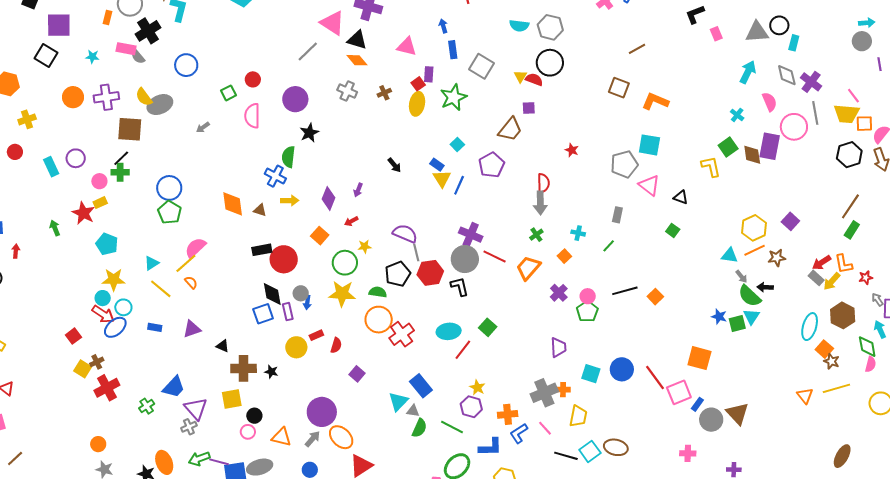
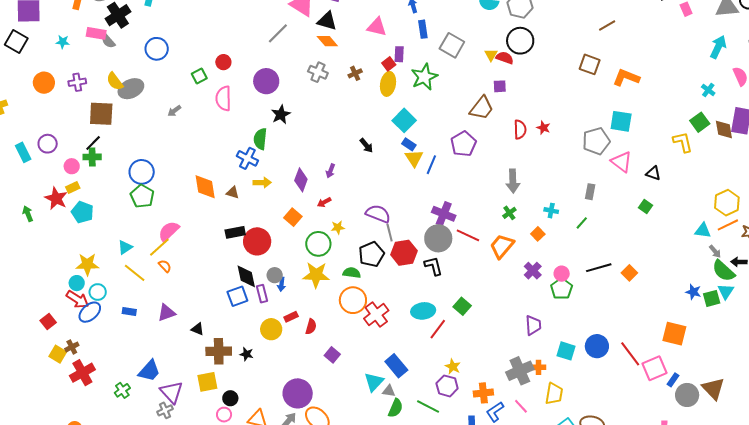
purple cross: (106, 97) -> (77, 82), size x0.7
cyan square: (457, 145) -> (404, 120), moved, size x1.6
red semicircle: (543, 183) -> (520, 130), moved
cyan pentagon: (107, 244) -> (82, 212), moved

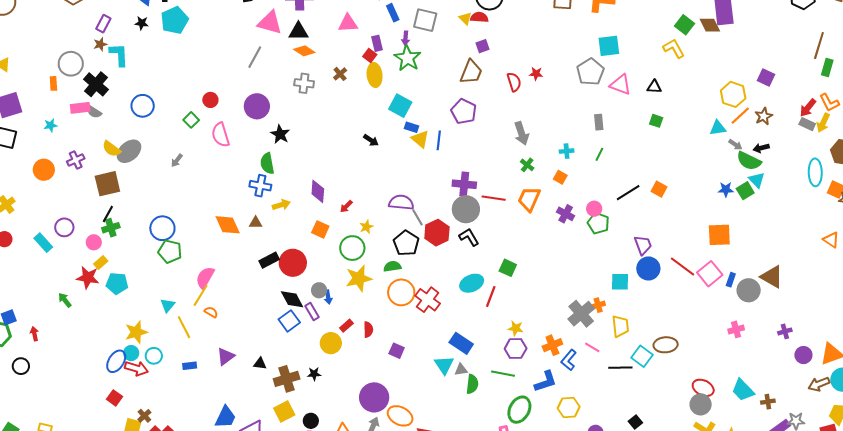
purple arrow: (331, 171) -> (406, 38), moved
yellow line: (135, 273) -> (184, 327), turned 40
blue ellipse: (90, 312) -> (116, 361), moved
purple trapezoid: (533, 325) -> (643, 245), moved

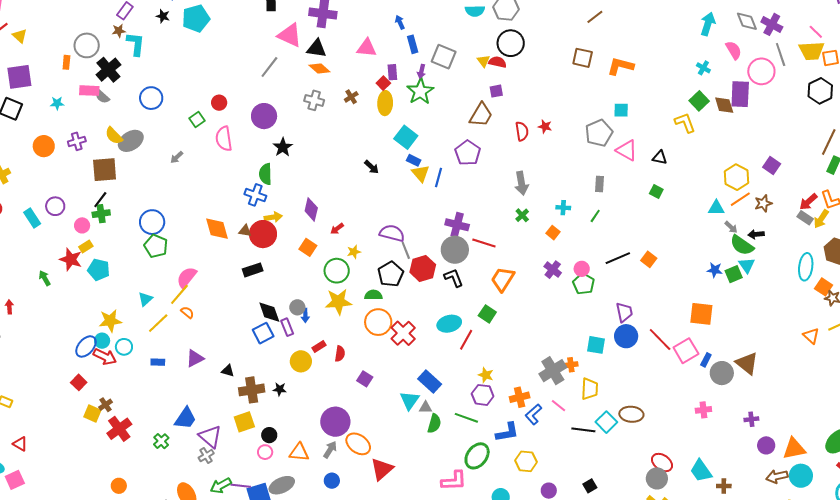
cyan square: (609, 46) -> (621, 110), size x0.7
orange trapezoid: (529, 199) -> (503, 279), moved
red circle: (293, 263) -> (263, 234), moved
yellow line: (184, 327) -> (158, 323), turned 65

